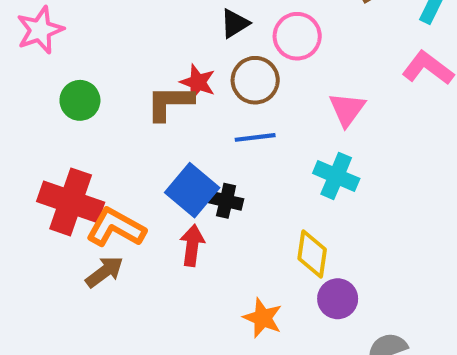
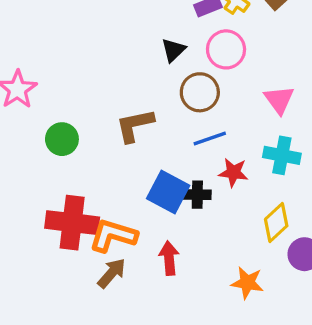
red star: (198, 82) -> (233, 173), moved
red arrow: (192, 245) -> (169, 258), moved
yellow diamond: (312, 254) -> (276, 223), turned 51

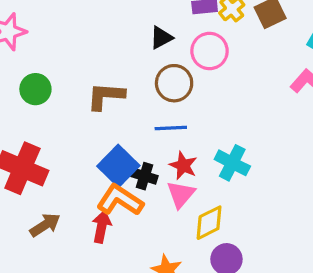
pink triangle: (279, 100) -> (181, 194), moved
orange L-shape: (113, 236) -> (120, 200), moved

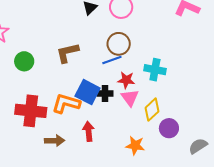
brown circle: (174, 83) -> (119, 44), moved
orange L-shape: (120, 200) -> (66, 103), moved
brown arrow: (45, 225) -> (55, 141), turned 48

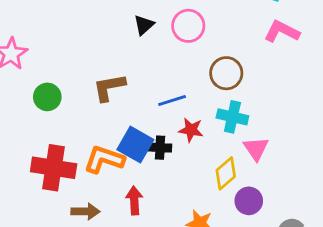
brown circle: (119, 44) -> (226, 73), moved
pink triangle: (130, 98) -> (256, 149), moved

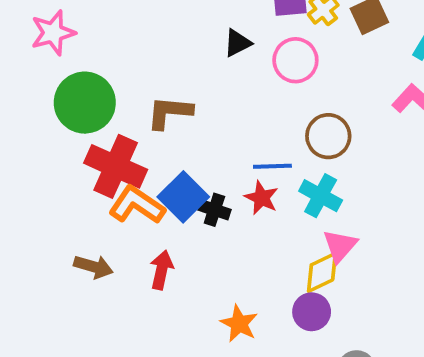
green circle: (47, 97) -> (85, 103), size x1.6
blue line: (172, 101) -> (272, 166), moved
red cross: (54, 168) -> (116, 166), moved
yellow diamond: (226, 173) -> (322, 272), moved

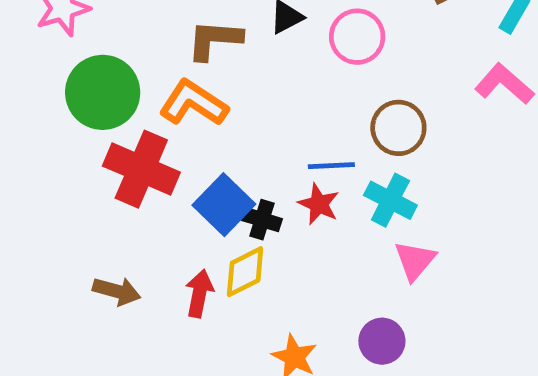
brown L-shape: (169, 112) -> (214, 40), moved
orange L-shape: (137, 205) -> (194, 103), moved
yellow diamond: (322, 272) -> (245, 272), moved

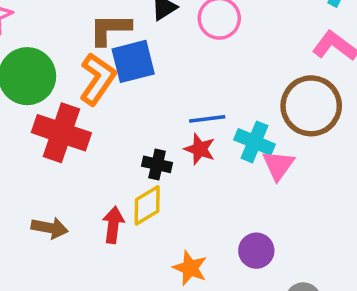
orange L-shape: (194, 103) -> (98, 79), turned 96
brown circle: (398, 128) -> (311, 106), moved, size x1.4
blue square: (224, 205) -> (133, 61), moved, turned 36
pink triangle: (415, 261) -> (278, 165), moved

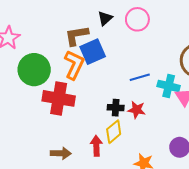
red star: (200, 149) -> (137, 110), moved

